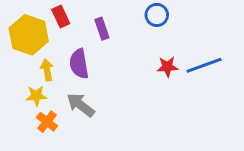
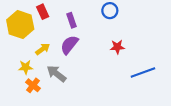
purple semicircle: (79, 64) -> (69, 45), moved, turned 48
blue line: (204, 65) -> (143, 73), moved
yellow arrow: (47, 70) -> (43, 49), moved, turned 64

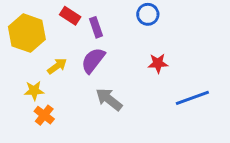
red rectangle: (43, 12) -> (70, 16), moved, turned -32
gray arrow: (56, 74) -> (109, 99), moved

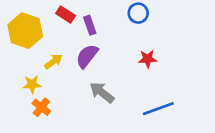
blue line: (192, 98) -> (158, 109), moved

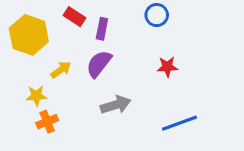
purple rectangle: (90, 25) -> (102, 29), turned 30
gray arrow: (102, 92) -> (116, 105), turned 125
orange cross: (41, 107) -> (47, 122), turned 30

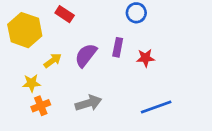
purple rectangle: (102, 29) -> (118, 47), moved
gray arrow: (116, 105) -> (88, 103), moved

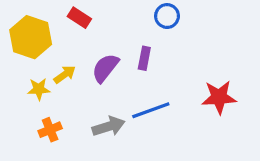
red star: (146, 58) -> (219, 97), moved, size x1.5
yellow star: (31, 83) -> (39, 89), moved
blue line: (156, 107) -> (151, 110), moved

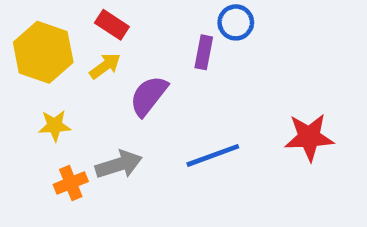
purple rectangle: (144, 58) -> (204, 52), moved
yellow arrow: (65, 74) -> (105, 66), moved
gray arrow: (109, 126) -> (119, 165), moved

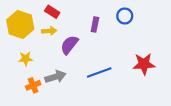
blue circle: (236, 22) -> (125, 16), moved
yellow arrow: (105, 66) -> (49, 31), turned 32

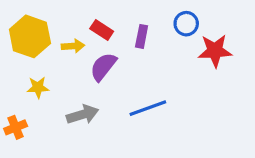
red rectangle: (52, 12) -> (102, 30), moved
red star: (144, 64) -> (215, 51), moved
orange cross: (33, 85) -> (16, 127), moved

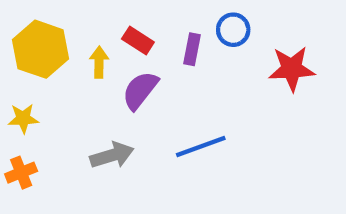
blue circle: (186, 24) -> (233, 30), moved
yellow arrow: (73, 46) -> (99, 62), turned -85
yellow star: (38, 87) -> (23, 118), moved

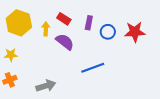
blue circle: (233, 30) -> (108, 32), moved
purple semicircle: (140, 90) -> (65, 42), turned 90
gray arrow: (112, 155) -> (46, 86), moved

